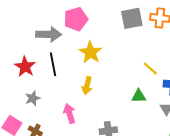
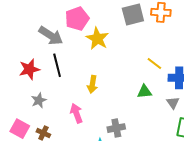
gray arrow: (49, 34) -> (51, 36), turned 35
yellow star: (90, 52) -> (97, 39), moved
red star: (25, 67) -> (29, 69), turned 30

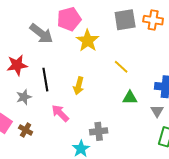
yellow line: (154, 63) -> (121, 67), moved
black line: (57, 65) -> (45, 80), moved
pink arrow: (76, 113) -> (60, 113), turned -30

